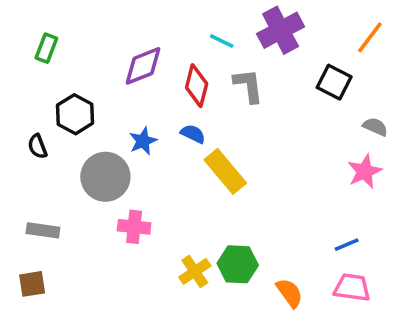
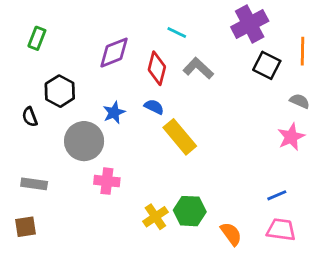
purple cross: (281, 30) -> (250, 24), moved
orange line: (370, 37) -> (303, 51), moved, turned -36
gray L-shape: (248, 86) -> (198, 68), turned -40

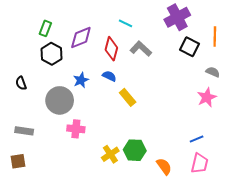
green rectangle: (37, 38) -> (45, 28), moved
black hexagon: (60, 91) -> (51, 54), moved
yellow rectangle: (180, 137) -> (128, 97), size x0.7
pink trapezoid: (281, 230) -> (200, 163), turned 95

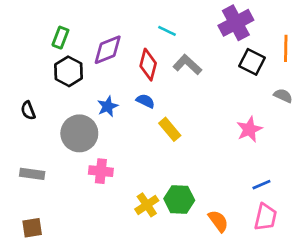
pink star: (207, 97) -> (249, 129), moved
brown square: (18, 161) -> (32, 228), moved

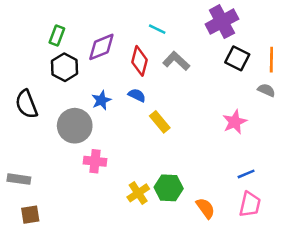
orange line: (286, 48) -> (271, 60), moved
black semicircle: (28, 110) -> (26, 104), size x1.6
gray rectangle: (32, 174) -> (19, 179), moved

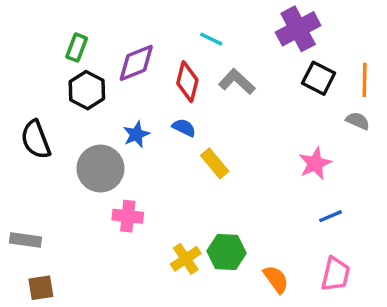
blue line: (246, 174) -> (330, 216), moved

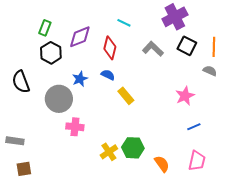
gray L-shape: (237, 82) -> (153, 49), moved

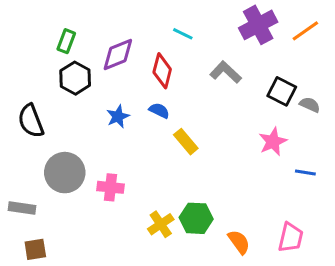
black square: (187, 46) -> (282, 91), moved
orange line: (214, 47) -> (305, 31), moved, turned 54
gray circle: (59, 99) -> (65, 173), moved
blue line: (194, 127) -> (305, 173), moved, turned 32

